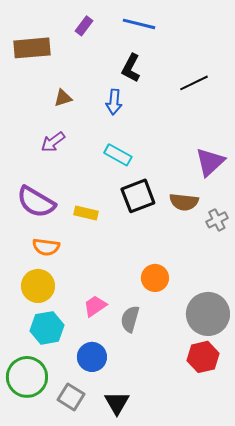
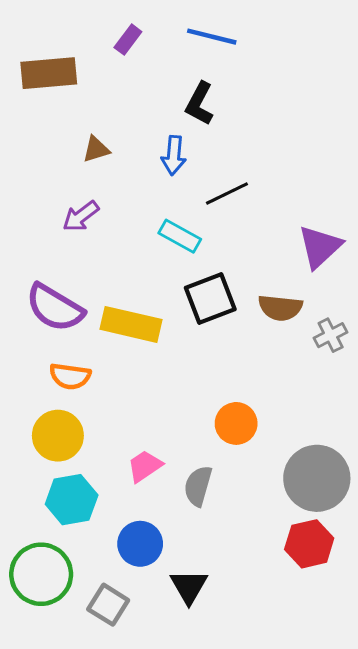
black line: (194, 83) -> (227, 193), moved
yellow rectangle: (86, 213) -> (131, 324), size x1.6
black triangle: (117, 403) -> (189, 586), moved

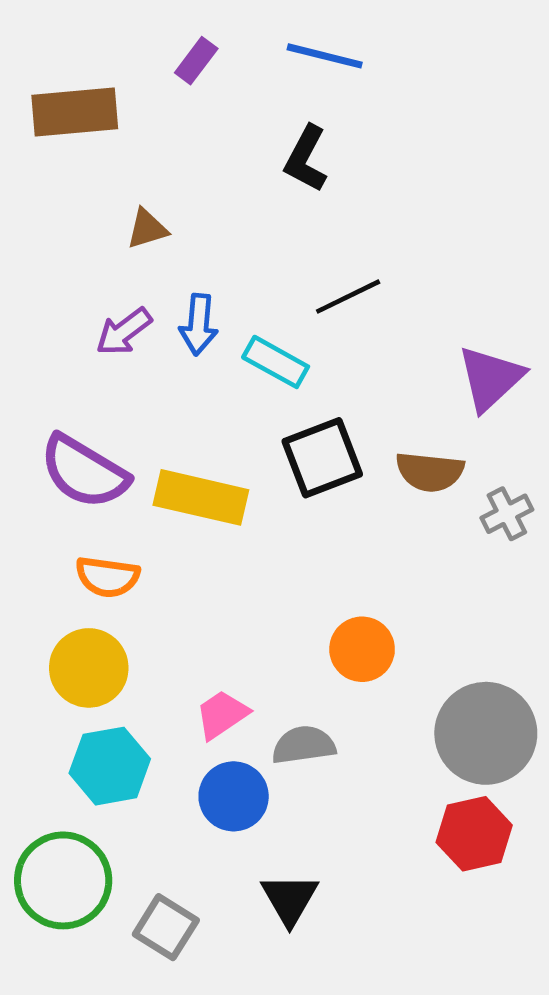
blue arrow: (174, 155) -> (199, 325), moved
gray semicircle: (198, 486) -> (304, 745), turned 66
blue circle: (140, 544) -> (234, 796), moved

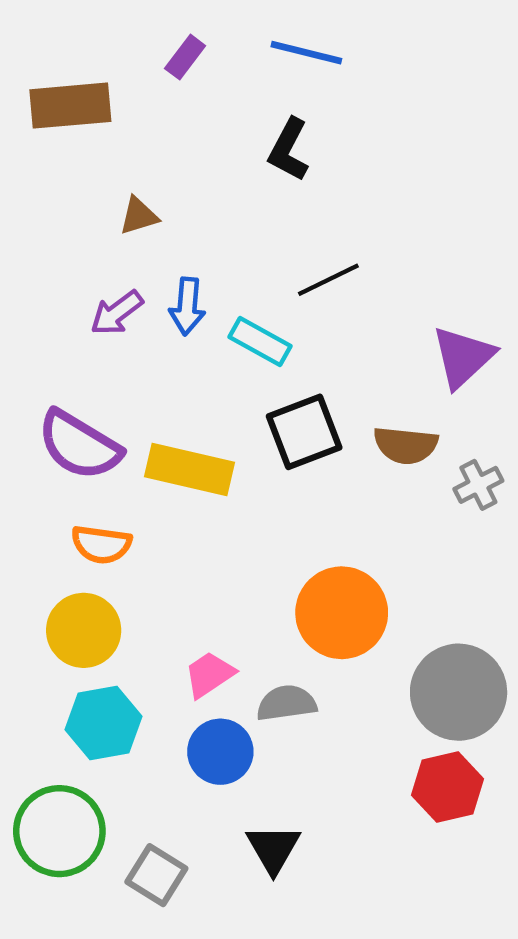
orange circle: (362, 649) -> (342, 613), size x1.5

